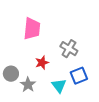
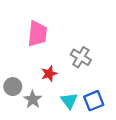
blue square: (79, 76) -> (94, 101), moved

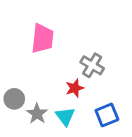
red star: (49, 74) -> (75, 88), moved
cyan triangle: (69, 101) -> (65, 116), moved

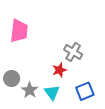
pink trapezoid: (42, 38) -> (19, 31), moved

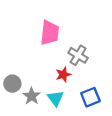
pink trapezoid: (19, 31) -> (50, 33), moved

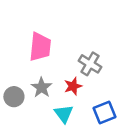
pink trapezoid: (50, 33) -> (40, 47), moved
gray star: (32, 96) -> (41, 87), moved

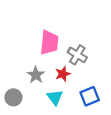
pink trapezoid: (40, 47) -> (49, 43), moved
gray circle: (14, 97) -> (13, 97), moved

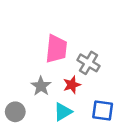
blue square: (90, 96) -> (103, 110), turned 30
cyan triangle: (55, 97) -> (63, 112), turned 36

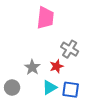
pink trapezoid: (56, 49) -> (45, 18), moved
blue square: (103, 110) -> (71, 90), moved

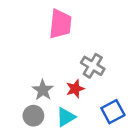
gray circle: (12, 88) -> (33, 116), moved
blue square: (71, 90) -> (113, 112), moved, turned -36

